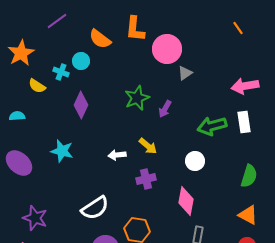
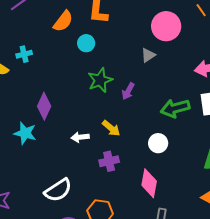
orange semicircle: (100, 39) -> (63, 21), turned -90
pink circle: (167, 49) -> (166, 26), moved
cyan circle: (81, 61) -> (86, 43), moved
cyan cross: (61, 72) -> (24, 54), turned -35
purple diamond: (81, 105) -> (44, 106), moved

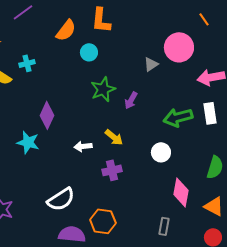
pink circle: (166, 26) -> (179, 47), moved
pink diamond: (149, 183) -> (181, 192), moved

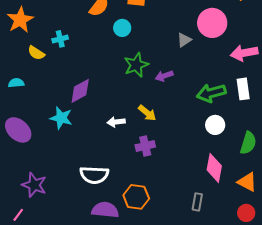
purple arrow: (131, 100) -> (164, 76), turned 42
purple diamond: (47, 115) -> (80, 91), turned 36
white circle: (161, 152) -> (215, 125), moved
white semicircle: (61, 199) -> (94, 175), turned 36

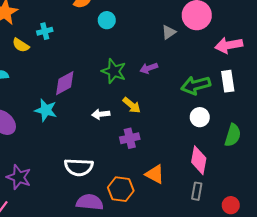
green star: (136, 65) -> (114, 71), moved, turned -30
orange triangle: (247, 182) -> (155, 174), moved
gray rectangle: (197, 202) -> (197, 191), moved

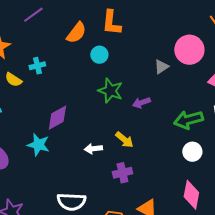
green star: (114, 71) -> (110, 91), moved

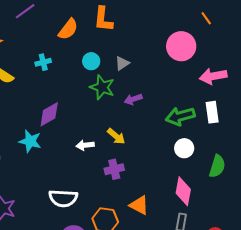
cyan circle: (99, 55) -> (91, 61), moved
cyan cross: (37, 66) -> (43, 62), moved
gray triangle: (161, 67) -> (122, 63), moved

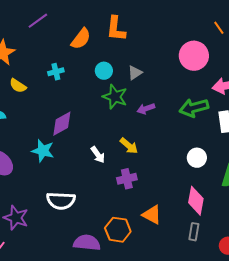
green arrow: (180, 116) -> (194, 108), moved
white arrow: (85, 145) -> (98, 155), turned -120
white semicircle: (63, 198) -> (61, 201), moved

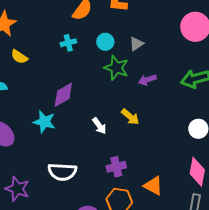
cyan cross: (56, 72) -> (68, 43), moved
purple cross: (127, 179) -> (116, 167), moved

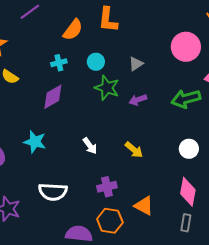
gray triangle: (136, 44) -> (136, 64), moved
purple diamond: (63, 95) -> (53, 97), moved
yellow arrow: (130, 117) -> (134, 150), moved

